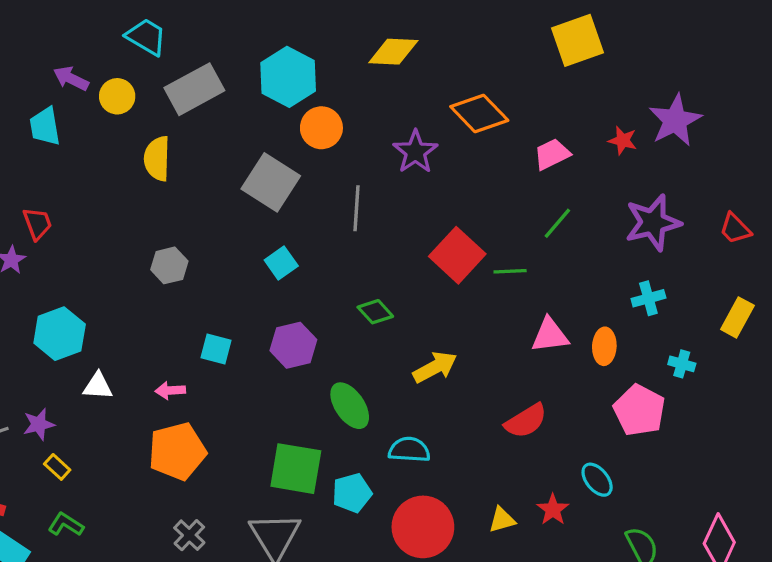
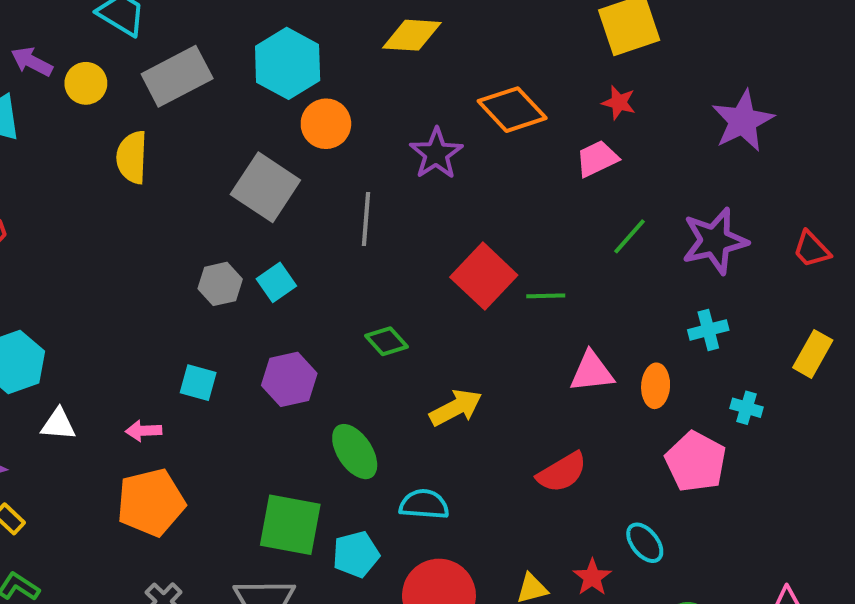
red star: (623, 140) -> (619, 103), moved
green line: (557, 223) -> (629, 236), moved
gray hexagon: (169, 265) -> (220, 284), moved

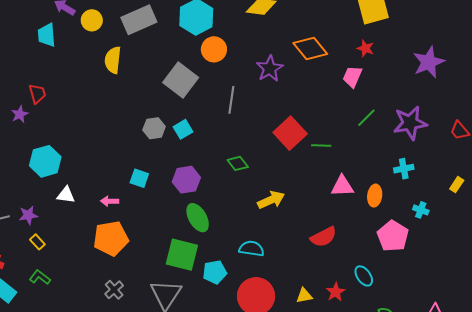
pink trapezoid: (597, 159) -> (352, 77), turned -45
yellow rectangle: (813, 354) -> (457, 185), size x0.7
green ellipse: (355, 452) -> (198, 218), moved

